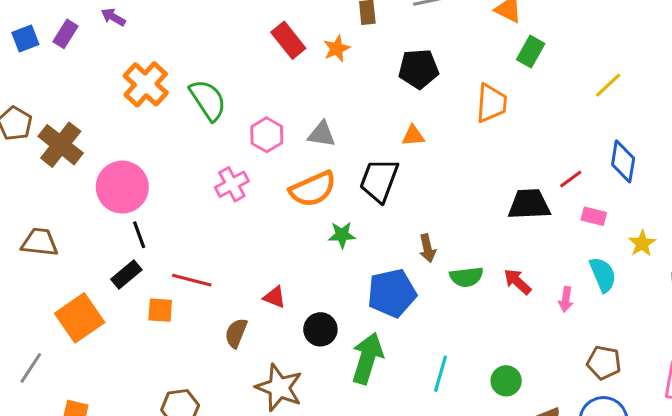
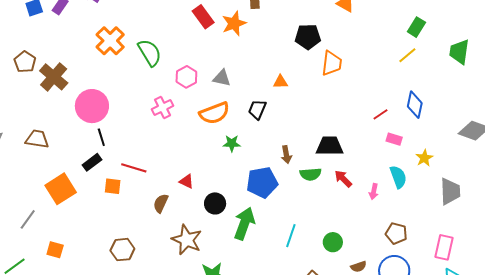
orange star: (337, 49) -> (234, 23), size x1.4
green rectangle: (531, 52) -> (416, 27), moved
black pentagon: (418, 69) -> (308, 37), moved
black trapezoid: (379, 180) -> (257, 109), size x0.7
black trapezoid: (529, 204) -> (330, 146), moved

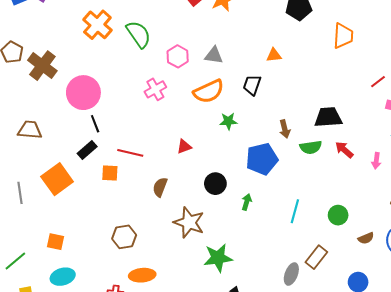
orange trapezoid: (332, 63) -> (343, 36), moved
red triangle: (187, 181) -> (184, 147), moved, turned -42
gray line: (28, 219) -> (20, 193), moved, turned -40
green arrow: (244, 223) -> (247, 202), size x0.5

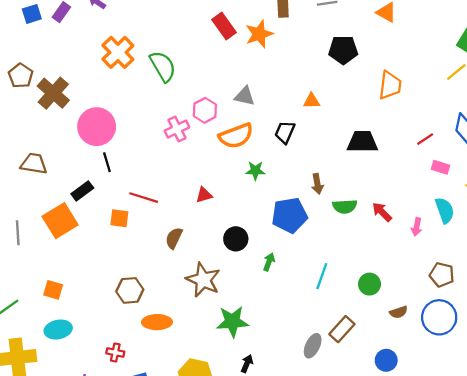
pink hexagon: (178, 56) -> (205, 110), moved
black trapezoid: (328, 117) -> (362, 142), moved
black rectangle: (87, 150) -> (82, 191), moved
orange ellipse: (142, 275) -> (157, 322), moved

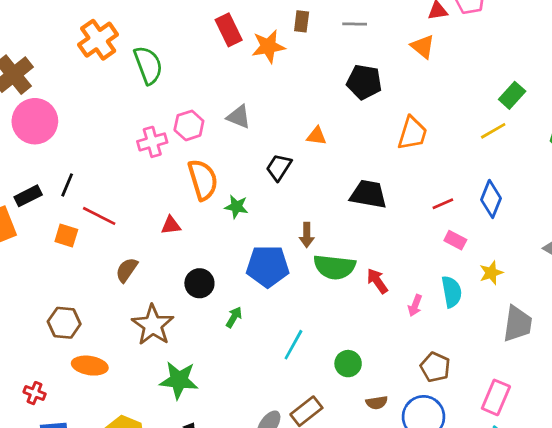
pink circle: (97, 127) -> (35, 121), moved
orange semicircle: (236, 136) -> (203, 180), moved, turned -96
black line: (107, 162) -> (67, 185), moved, turned 30
green semicircle: (345, 206) -> (335, 267), size x1.4

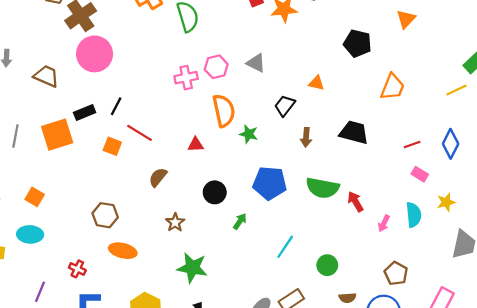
orange triangle: (423, 47) -> (406, 19), turned 30
brown arrow: (307, 235) -> (306, 137), moved
brown star: (153, 325) -> (175, 222), size x0.6

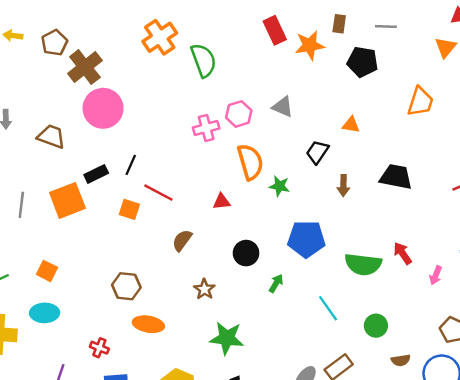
black pentagon: (358, 43) -> (362, 62), moved
orange trapezoid: (392, 87) -> (420, 102), moved
green semicircle: (323, 188) -> (363, 264), moved
cyan line: (285, 247) -> (328, 308), turned -65

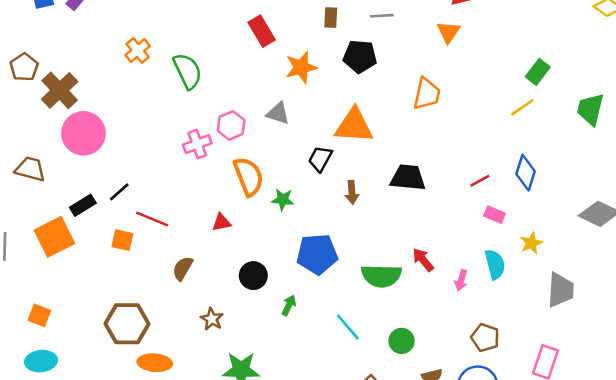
orange cross: (160, 37) -> (138, 51), size x0.7
orange star: (310, 45) -> (301, 67), moved
orange triangle: (351, 125) -> (354, 126), size x2.0
black line: (131, 165) -> (119, 192), turned 30
brown hexagon: (126, 286) -> (127, 324), size x1.4

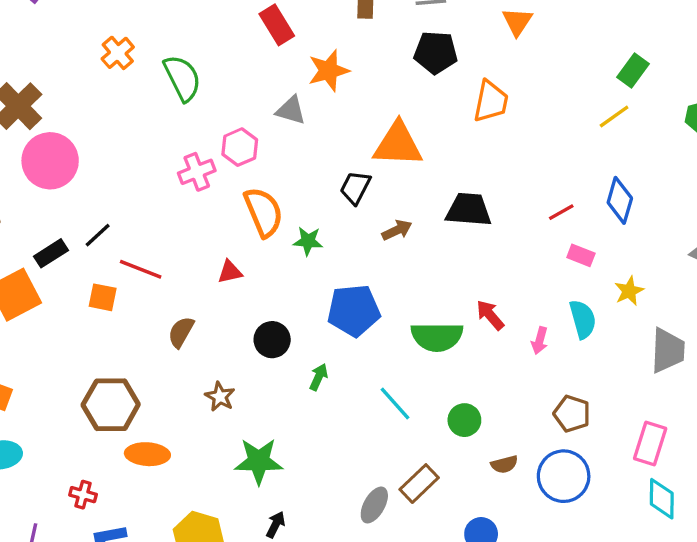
black pentagon: (360, 56) -> (436, 52), moved
gray triangle: (278, 113) -> (291, 110), moved
brown arrow: (352, 192) -> (397, 230), turned -110

